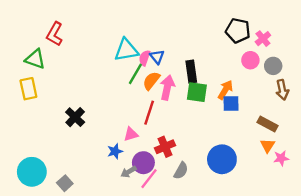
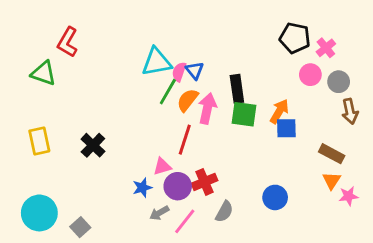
yellow rectangle: (28, 89) -> (39, 141), moved
blue circle: (222, 159) -> (275, 197), size x0.7
purple circle: (143, 163) -> (178, 186), moved

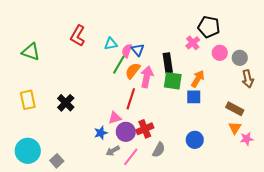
red L-shape: (68, 42) -> (78, 36), moved
pink cross: (326, 48) -> (193, 43), moved
cyan triangle: (157, 62) -> (111, 44), size x0.6
blue square: (286, 128) -> (194, 97), moved

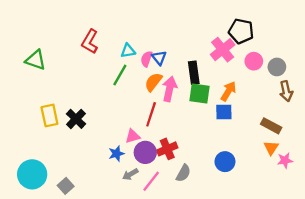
pink cross: (193, 43) -> (223, 50), size x1.5
green line: (119, 65) -> (120, 75), moved
yellow rectangle: (28, 100) -> (49, 115), moved

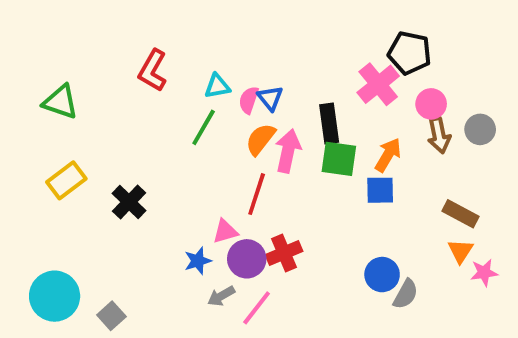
gray circle: (277, 67) -> (480, 129), moved
brown arrow: (286, 91) -> (439, 135), moved
yellow rectangle: (49, 115) -> (66, 180), moved, turned 65
gray semicircle: (183, 173) -> (406, 294), moved

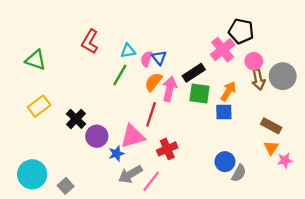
black rectangle: (329, 124) -> (194, 73), turned 65
gray circle: (480, 129) -> (283, 76), size x1.5
pink triangle: (225, 231) -> (133, 136), size x1.6
purple circle: (247, 259) -> (97, 136), moved
gray arrow: (221, 296) -> (130, 174), size x1.5

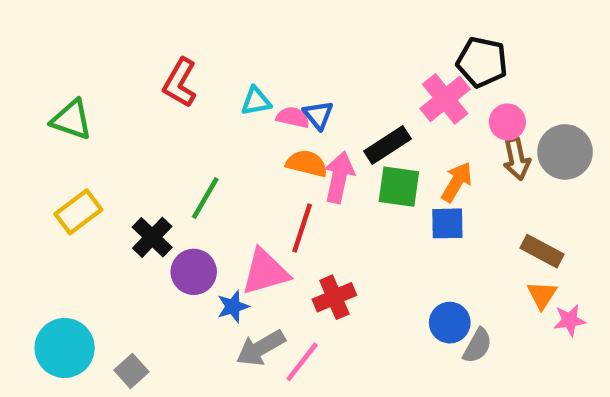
pink semicircle: (146, 59) -> (293, 117), turned 84
green line: (120, 75) -> (205, 198), moved
orange semicircle: (153, 82) -> (307, 163), turned 66

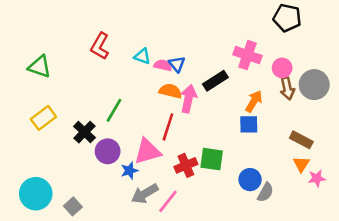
black pentagon: (482, 62) -> (287, 18), moved
pink cross: (445, 99) -> (247, 55), turned -32
cyan triangle: (256, 101) -> (142, 56), turned 30
green square: (399, 187) -> (212, 159), moved

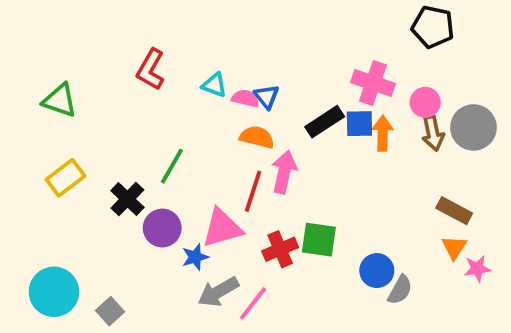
pink arrow: (188, 99) -> (284, 172), moved
orange arrow: (254, 101) -> (383, 133), moved, turned -30
blue square: (249, 124) -> (359, 124), moved

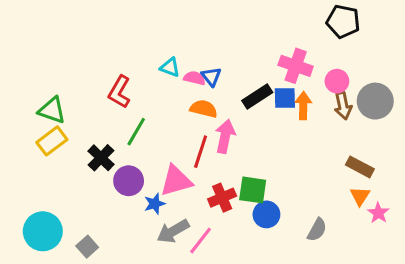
red L-shape: (151, 69) -> (119, 92), moved
green triangle: (60, 100) -> (52, 110), moved
pink star: (477, 269) -> (378, 213), turned -30
blue circle: (377, 271) -> (266, 214), moved

